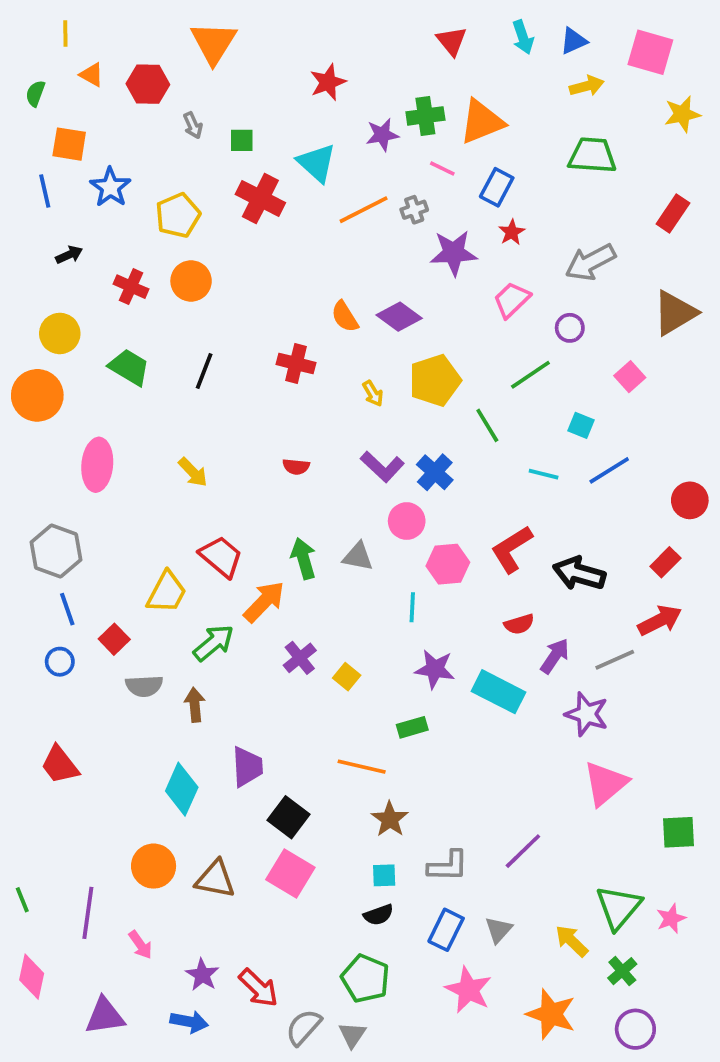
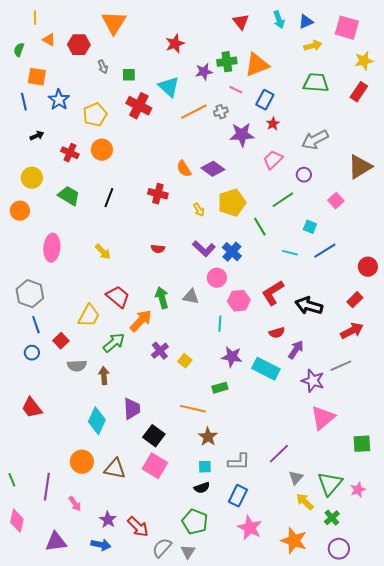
red rectangle: (673, 213) -> (359, 92), moved
orange circle: (37, 395) -> (20, 211), size x0.7
gray line: (615, 660) -> (341, 366), moved
gray triangle: (499, 930) -> (296, 478), moved

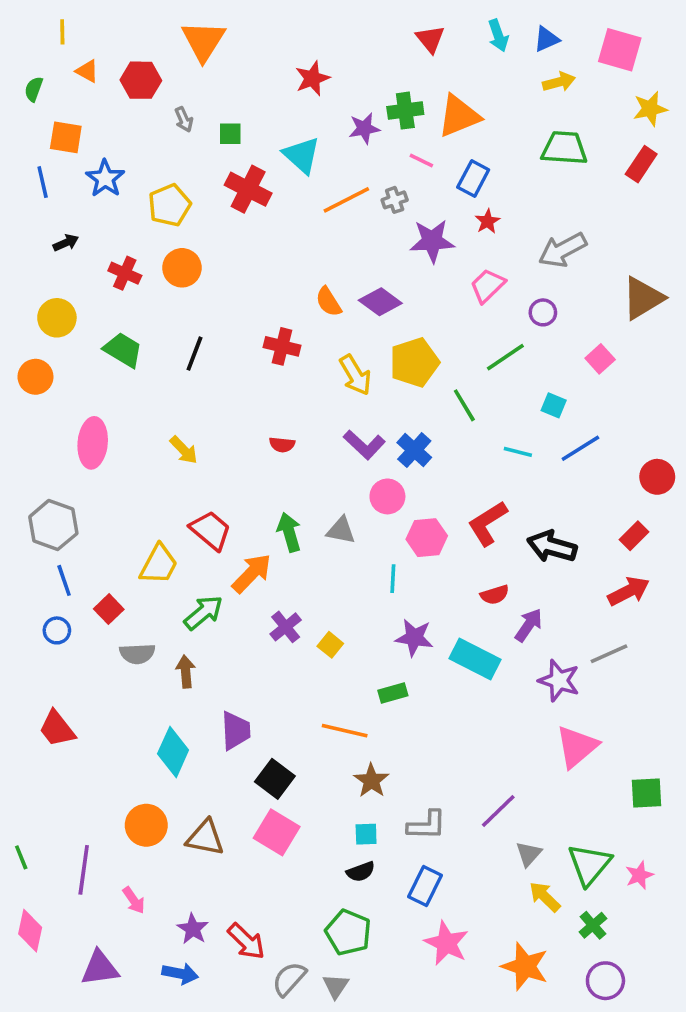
yellow arrow: (199, 210) -> (355, 375), size x1.6

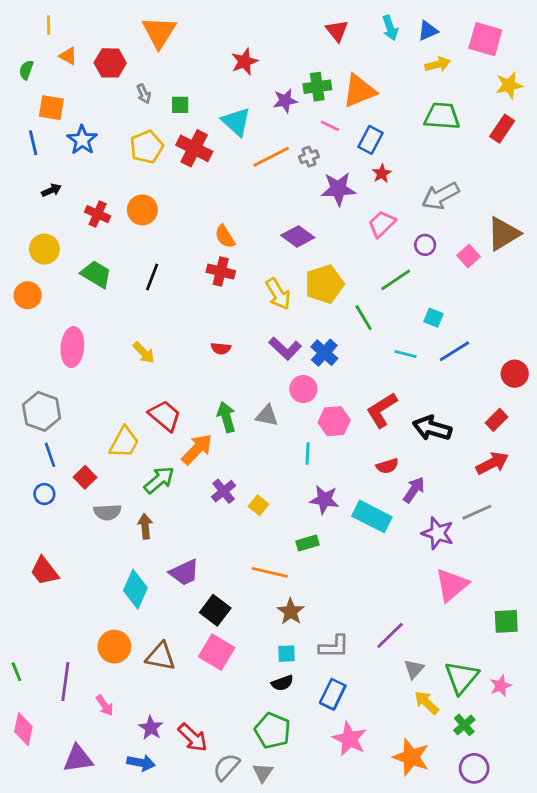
yellow pentagon: (169, 205) -> (147, 147), moved
orange semicircle: (328, 302) -> (225, 236), moved
pink square: (600, 359) -> (468, 256), moved
purple trapezoid: (236, 731) -> (184, 572), turned 68

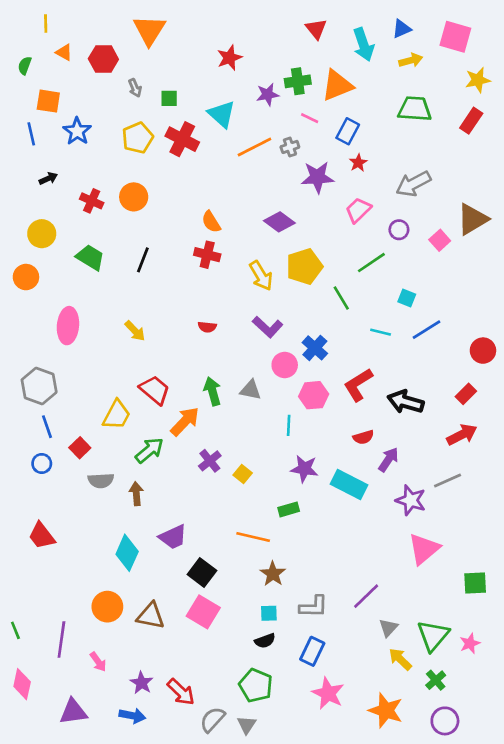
cyan arrow: (390, 28) -> (363, 45), moved, size x1.4
blue cross: (324, 353) -> (315, 348), moved

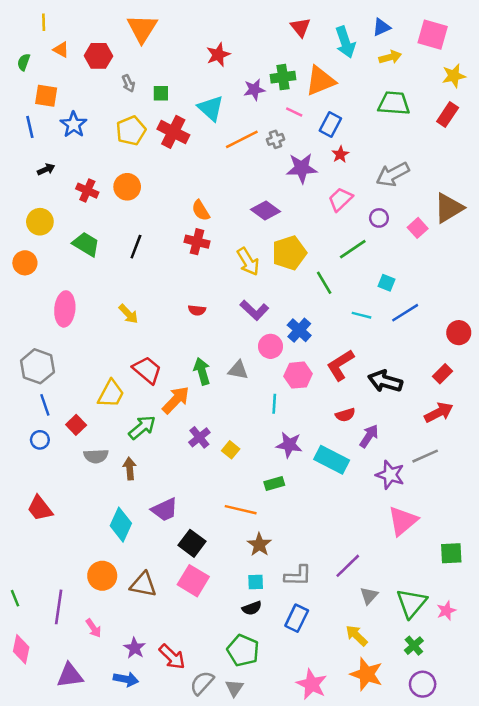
yellow arrow: (400, 659) -> (357, 636), moved
pink star: (328, 693) -> (312, 684), moved

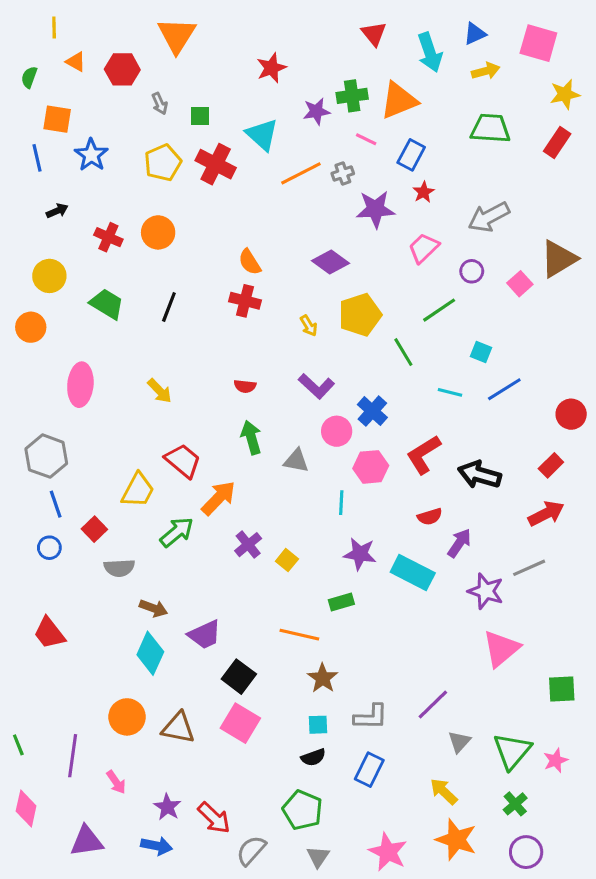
yellow arrow: (248, 262) -> (309, 326), size x0.6
green arrow: (202, 371) -> (251, 437), moved
brown arrow: (130, 469) -> (153, 608), moved, turned 115
gray triangle: (234, 688) -> (318, 857), moved

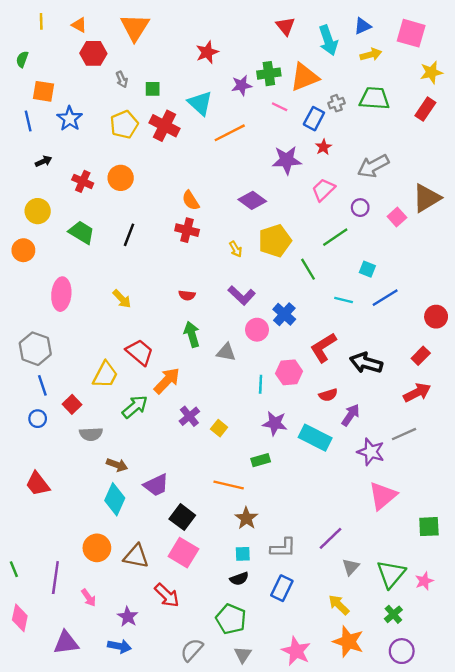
orange triangle: (76, 62) -> (79, 25), moved
gray cross: (343, 173) -> (336, 103), moved
pink hexagon: (371, 467) -> (289, 372), moved
red arrow: (214, 818) -> (167, 595), moved

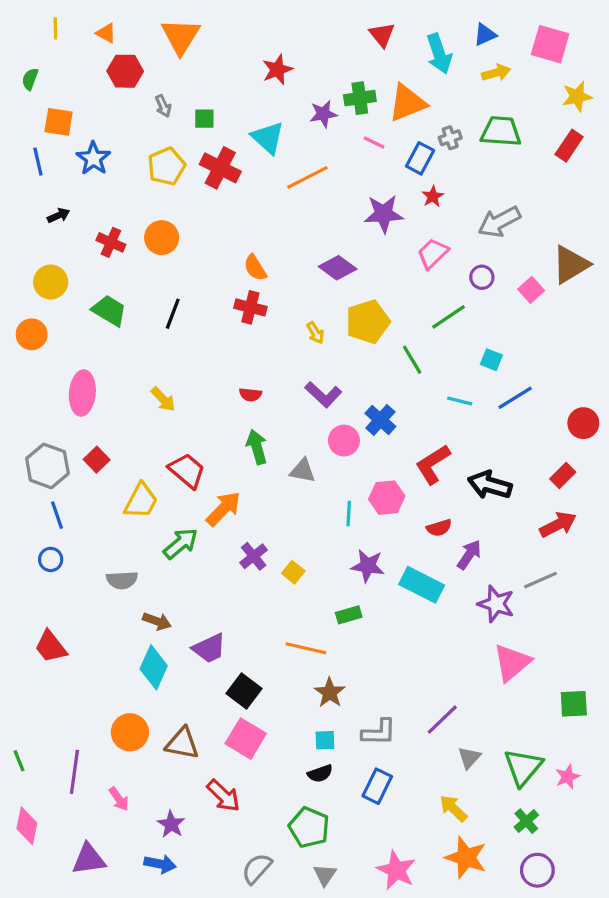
red square: (72, 404) -> (97, 460), moved

